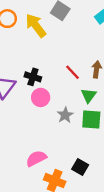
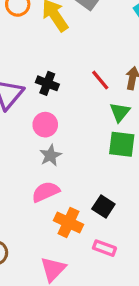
pink circle: (41, 97) -> (45, 125), moved
gray star: (65, 115) -> (50, 155), moved

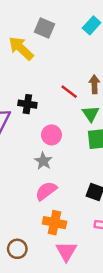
pink circle: (45, 125) -> (51, 135), moved
orange cross: (68, 223) -> (54, 223), moved

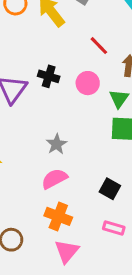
red line: (69, 92) -> (99, 46), moved
pink circle: (51, 135) -> (88, 83), moved

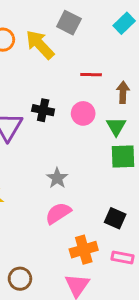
red line: (99, 46) -> (91, 75), turned -40
orange cross: (58, 216) -> (84, 250), moved, turned -32

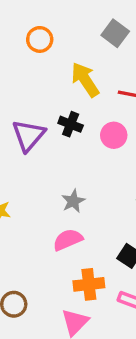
yellow arrow: (40, 45) -> (85, 80), moved

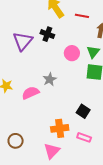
pink circle: (114, 135) -> (72, 53), moved
pink semicircle: (68, 240) -> (30, 93), moved

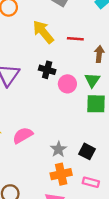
black cross: (47, 34) -> (47, 70), moved
gray star: (50, 79) -> (58, 149), moved

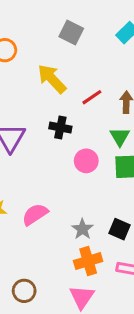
red line: (75, 39) -> (92, 97), moved, turned -35
pink circle: (67, 84) -> (86, 161), moved

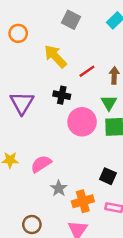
pink circle: (86, 161) -> (82, 122), size x1.5
gray star: (82, 229) -> (59, 188), moved

